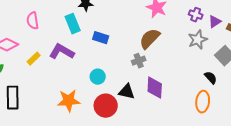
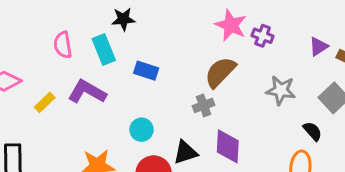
purple cross: (196, 15) -> (263, 36), moved
pink semicircle: (33, 21) -> (63, 45), moved
gray star: (198, 40) -> (281, 90), moved, turned 30
black triangle: (127, 92) -> (185, 152), turned -30

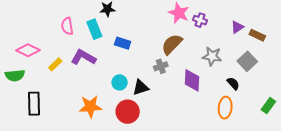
purple diamond: (228, 146) -> (192, 80), moved
black triangle: (185, 152) -> (141, 87), moved

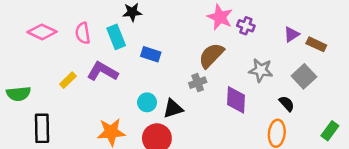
pink diamond: (28, 50) -> (42, 32), moved

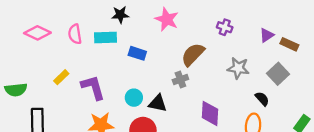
pink star: (220, 17) -> (167, 19), moved
cyan rectangle: (116, 37) -> (106, 37), turned -70
purple L-shape: (103, 71) -> (93, 87), moved, turned 44
purple diamond: (236, 100) -> (210, 113), moved
black triangle: (173, 109) -> (158, 103), turned 30

